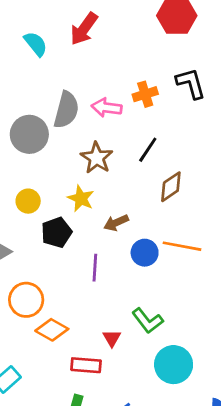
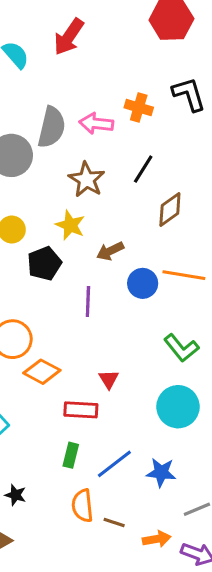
orange cross: (145, 94) -> (139, 107), turned 35
green L-shape: (148, 321) -> (181, 348), moved

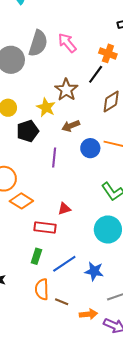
orange cross: (139, 107) -> (108, 53), moved
pink arrow: (96, 123) -> (67, 43), turned 40
brown star: (87, 180) -> (66, 90), moved
red triangle: (109, 379) -> (64, 209), turned 40

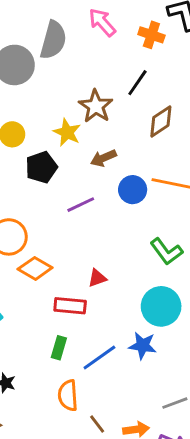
pink arrow: (67, 43) -> (102, 22), moved
orange cross: (108, 53) -> (151, 35), moved
purple line: (54, 158) -> (81, 205), turned 60
blue star: (94, 271) -> (143, 346), moved
brown line: (62, 302) -> (97, 424), moved, turned 32

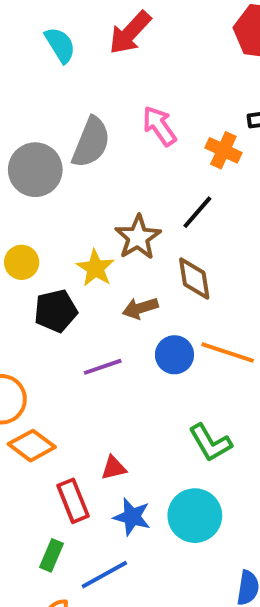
brown diamond: (161, 121) -> (194, 278), moved, turned -72
red rectangle: (70, 306) -> (73, 501), turned 56
blue star: (143, 346) -> (132, 517), moved

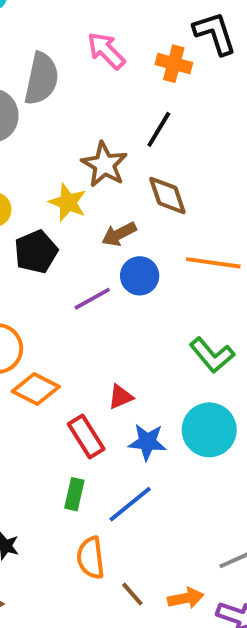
blue circle: (174, 355) -> (140, 276), moved

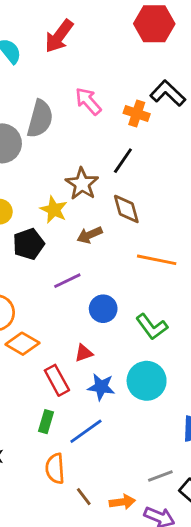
black L-shape: (215, 33) -> (168, 93), turned -32
blue circle: (140, 276) -> (103, 309), moved

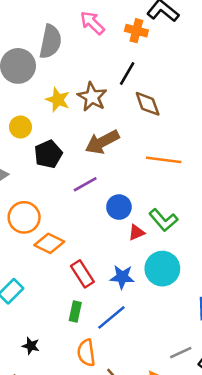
brown diamond: (126, 209) -> (148, 104), moved
yellow star: (54, 210) -> (58, 100), moved
brown arrow: (90, 235) -> (102, 142), size x1.5
red triangle: (84, 353) -> (136, 232), moved

